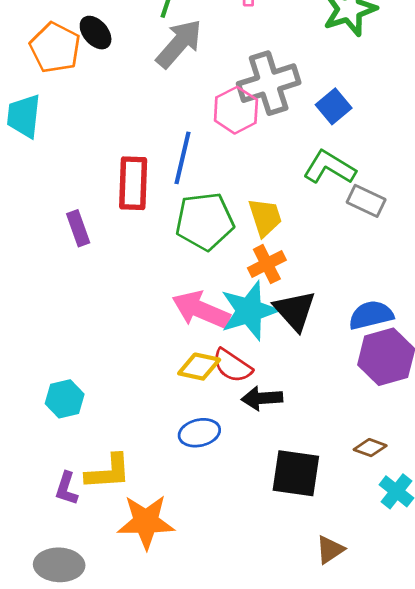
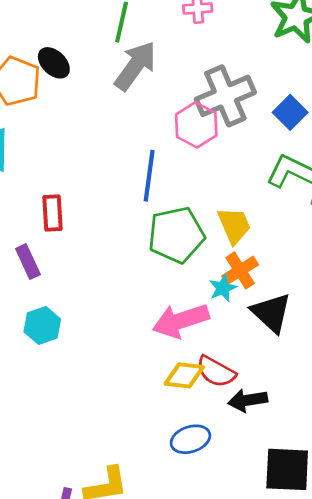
red rectangle: (133, 183) -> (53, 213), moved, size x0.7
purple rectangle: (78, 228) -> (28, 262), moved
pink arrow: (201, 310) -> (181, 321), turned -36
cyan star: (249, 311) -> (223, 288), moved, size x0.5
cyan hexagon: (65, 399) -> (42, 325), moved

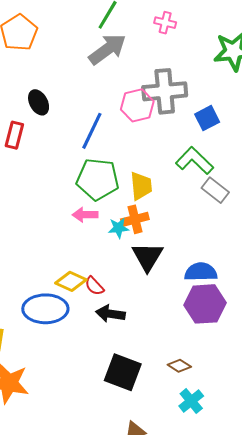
black ellipse: (54, 63) -> (39, 102), moved
pink arrow: (181, 321) -> (85, 215), moved, size x0.6
red semicircle: (216, 372) -> (94, 286), size x0.7
blue ellipse: (190, 439) -> (45, 309), moved, size x1.5

